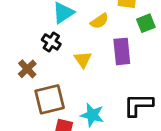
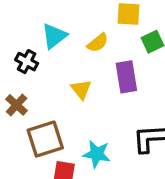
black cross: (51, 42) -> (27, 62), moved

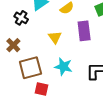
cyan star: (97, 154) -> (63, 67), moved

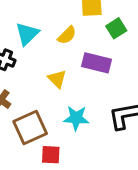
purple rectangle: (84, 31) -> (97, 63), turned -60

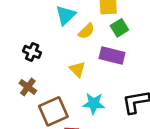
green square: (116, 28) -> (119, 28), moved
cyan triangle: (27, 34) -> (66, 15), moved

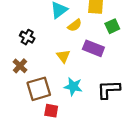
green square: (119, 28) -> (112, 26), moved

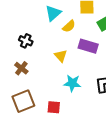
brown square: (39, 89) -> (23, 101), moved

